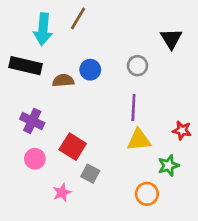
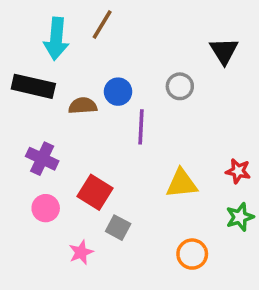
purple line: (133, 107) -> (141, 127), moved
green star: (168, 166) -> (240, 217), moved

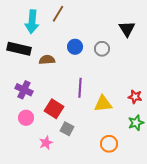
blue circle: (118, 92) -> (75, 47), moved
purple line: (141, 127) -> (80, 88), moved

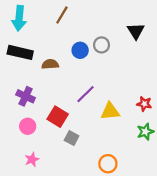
cyan arrow: (32, 22) -> (19, 18), moved
gray circle: (102, 49) -> (102, 45), moved
purple line: (80, 88) -> (85, 94), turned 42
pink star: (46, 143) -> (32, 159), moved
orange circle: (109, 144) -> (108, 164), moved

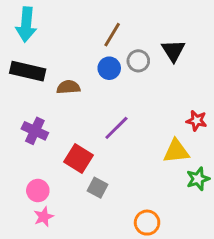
brown line: (62, 15) -> (112, 35), moved
black triangle: (136, 31) -> (173, 51), moved
red star: (144, 104) -> (197, 121), moved
yellow triangle: (110, 111) -> (176, 151), moved
pink circle: (28, 126) -> (38, 191), moved

